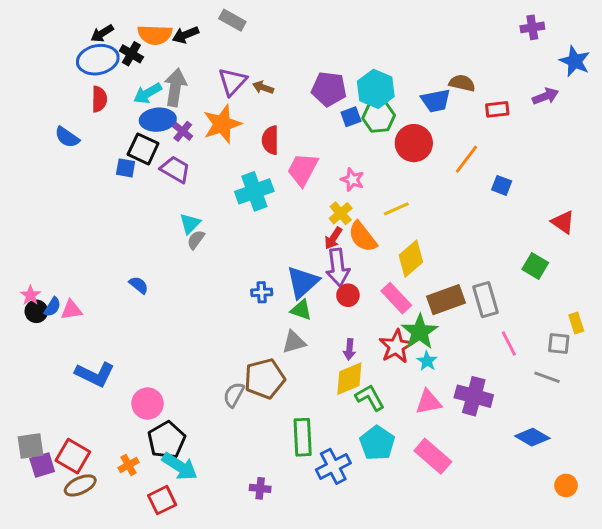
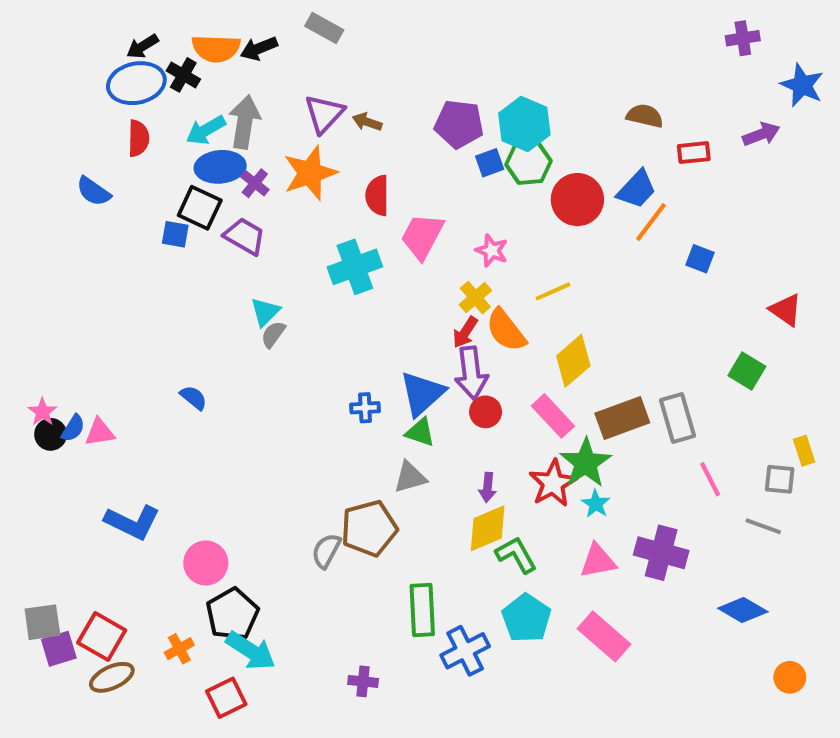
blue trapezoid: (436, 101) -> (637, 189), moved, turned -36

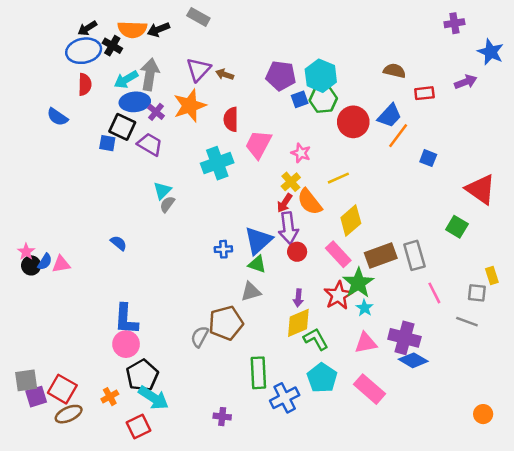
red triangle: (786, 310) -> (481, 189), size x1.5
blue L-shape: (132, 522) -> (126, 319), moved, turned 68
blue diamond: (743, 610) -> (413, 360), moved

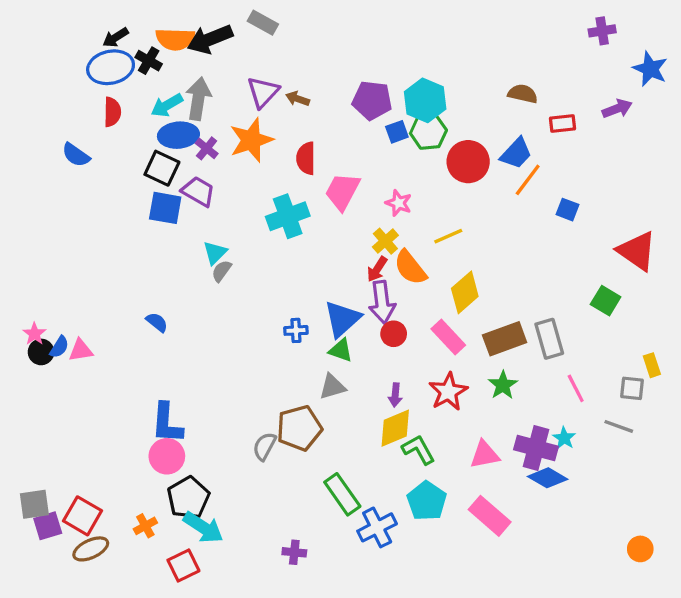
black arrow: (158, 29) -> (210, 39), size x1.5
blue square: (107, 143) -> (165, 208), moved, size x1.5
green star: (358, 283) -> (503, 385), moved, size x0.7
cyan star: (365, 308) -> (564, 438), moved
green rectangle: (258, 373) -> (342, 494), turned -32

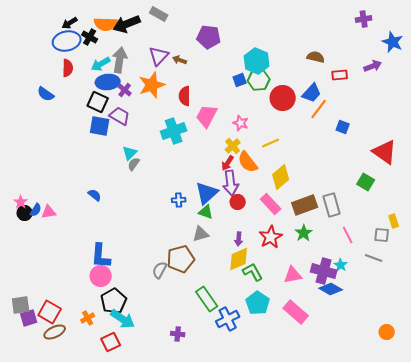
purple pentagon: (372, 100) -> (209, 37), moved

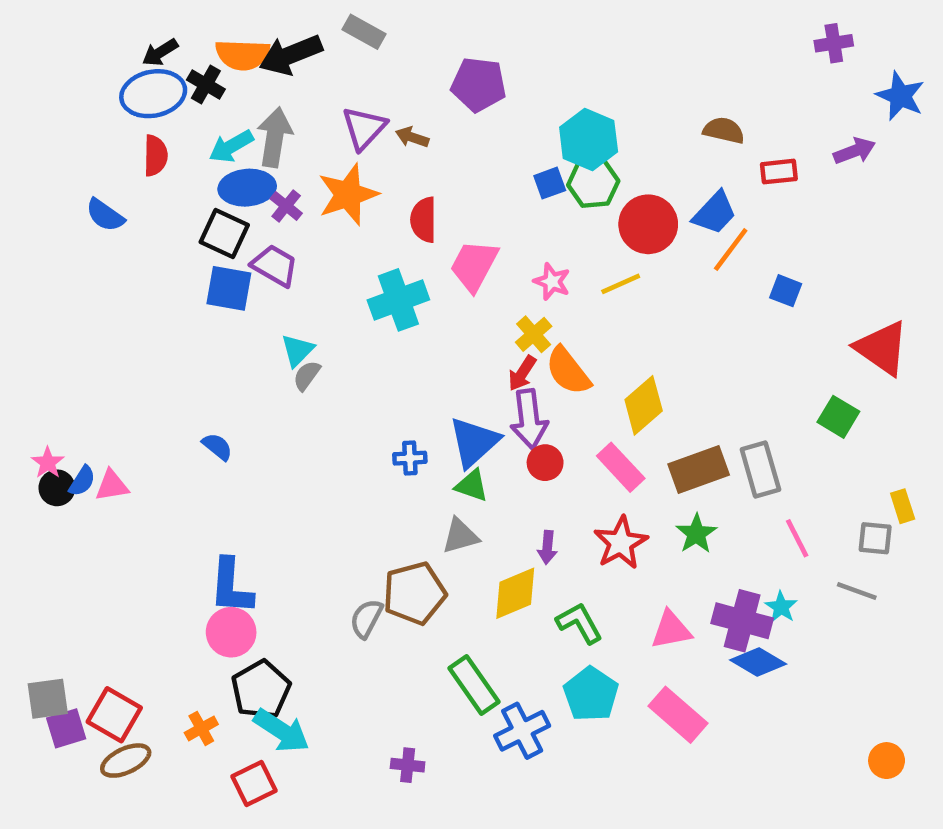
yellow line: (271, 143) -> (621, 284), moved
yellow diamond: (239, 259) -> (515, 593), moved

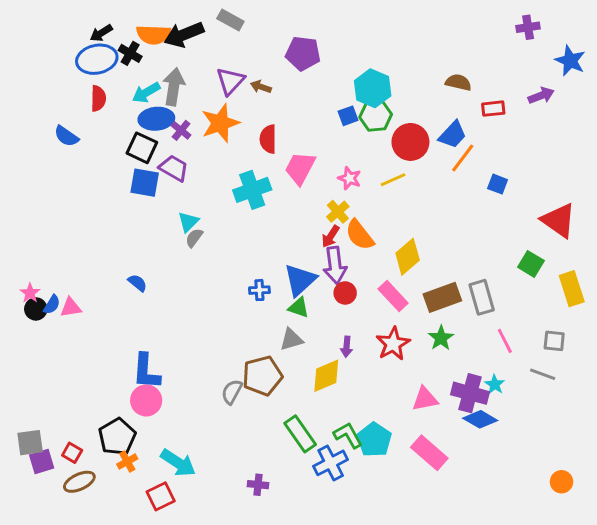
yellow rectangle: (903, 506) -> (572, 289), moved, size x1.6
green L-shape: (579, 623) -> (348, 435), moved
black pentagon: (261, 690) -> (117, 437), moved
red square: (114, 715) -> (72, 453), size x0.6

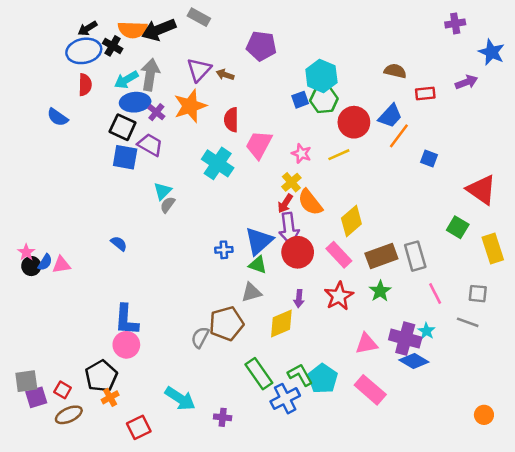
cyan cross: (252, 190) -> (218, 163), turned -36
red circle: (345, 293) -> (298, 252), size x1.6
cyan arrow: (178, 463) -> (180, 399), moved

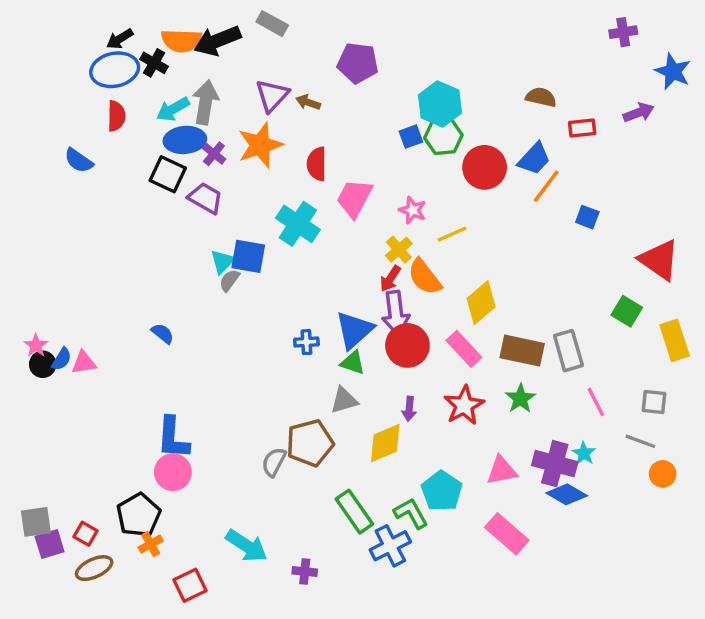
yellow line: (339, 155) -> (452, 234), moved
blue square: (125, 157) -> (248, 256), moved
brown rectangle: (381, 256) -> (522, 351), turned 32
cyan pentagon: (323, 379) -> (442, 491), moved
orange circle: (484, 415) -> (663, 474), moved

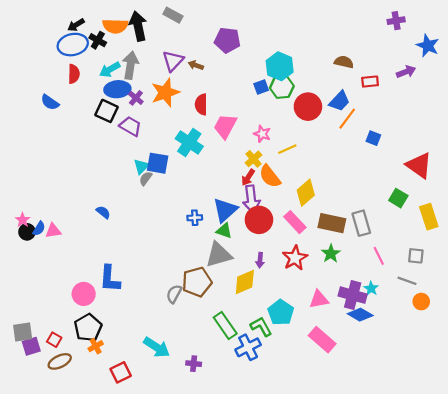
black arrow: (217, 41) -> (138, 26), turned 100
gray triangle: (344, 400) -> (219, 255), size x1.5
pink circle: (173, 472) -> (84, 294), moved

